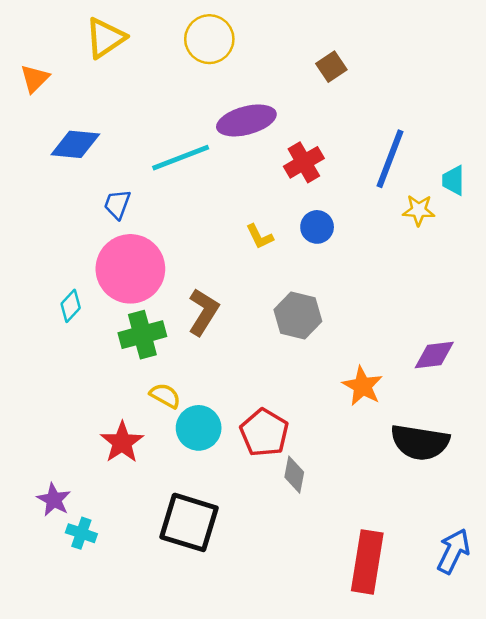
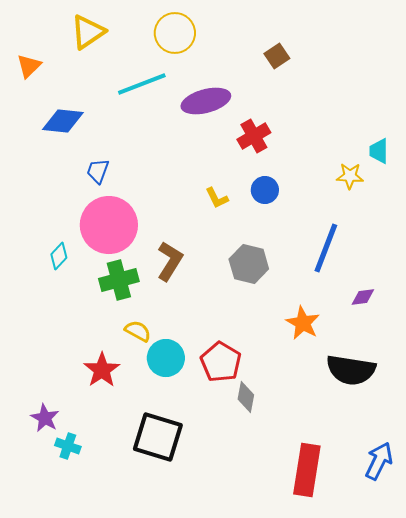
cyan line: (181, 158) -> (142, 84), moved
blue line: (390, 159) -> (326, 248), moved
purple diamond: (434, 355) -> (363, 297), size x0.7

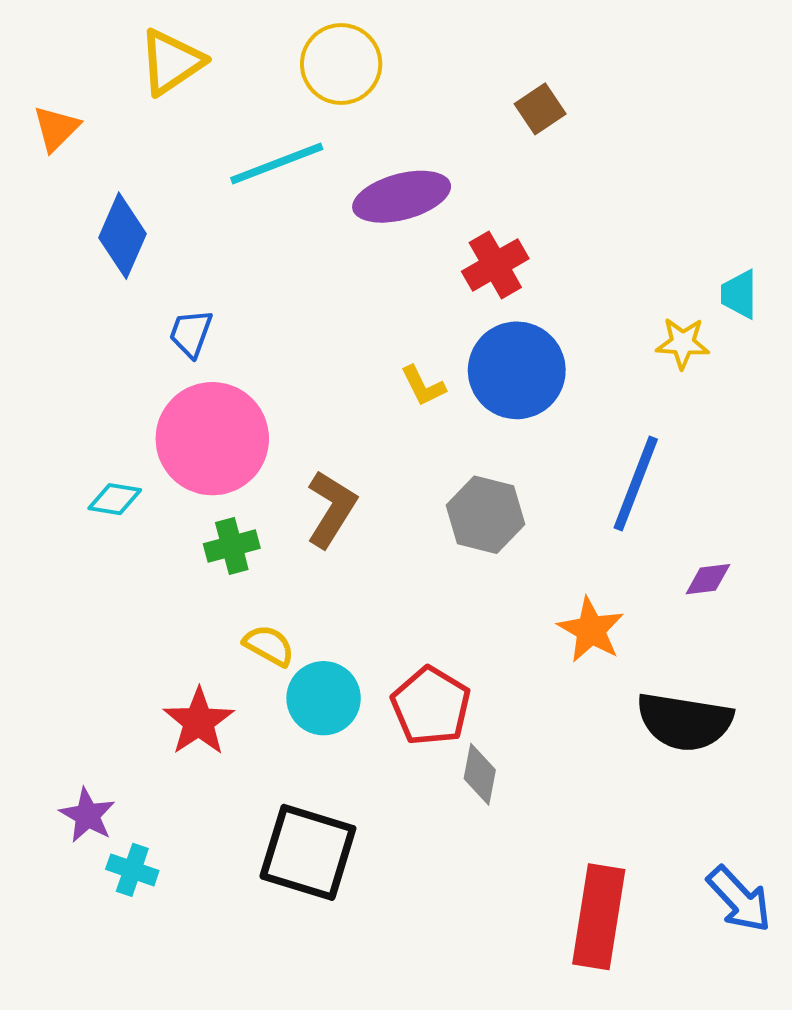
blue diamond: (63, 121) -> (123, 236), turned -72
blue circle: (265, 190) -> (517, 370), size x1.8
cyan diamond: (59, 256) -> (115, 499), turned 56
green cross: (119, 280) -> (232, 546), size x0.7
blue arrow: (379, 461) -> (739, 899), turned 111

